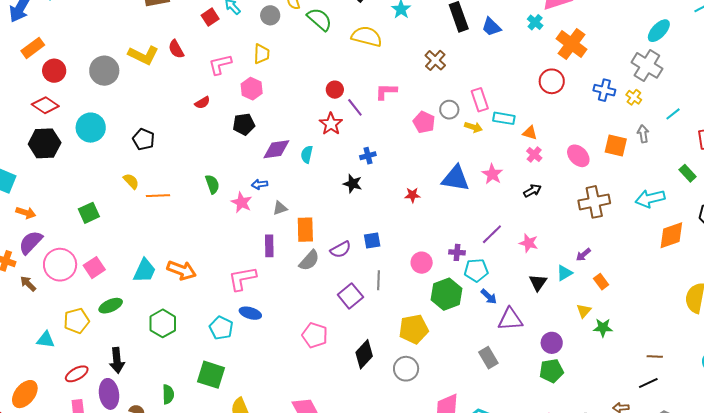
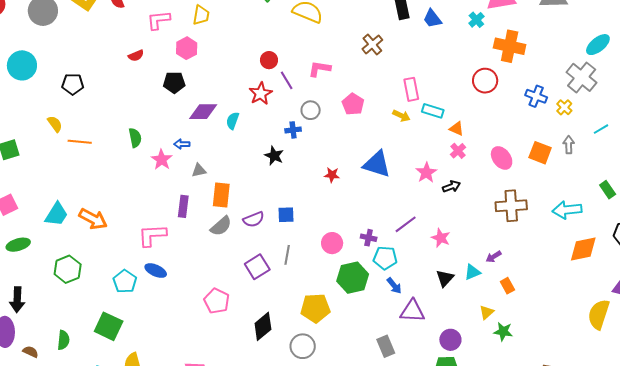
orange cross: (572, 44) -> (510, 46), turned -32
gray circle: (449, 110) -> (311, 110), moved
black pentagon: (144, 139) -> (73, 84), turned -30
pink star: (492, 174) -> (426, 173), moved

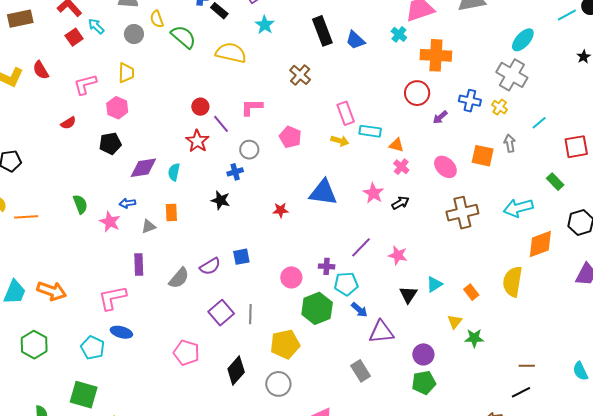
orange rectangle: (221, 195) -> (171, 212), moved, size x0.7
gray line: (287, 255) -> (250, 314), moved
purple arrow: (494, 257) -> (440, 117), moved
yellow semicircle: (599, 314) -> (513, 282), moved

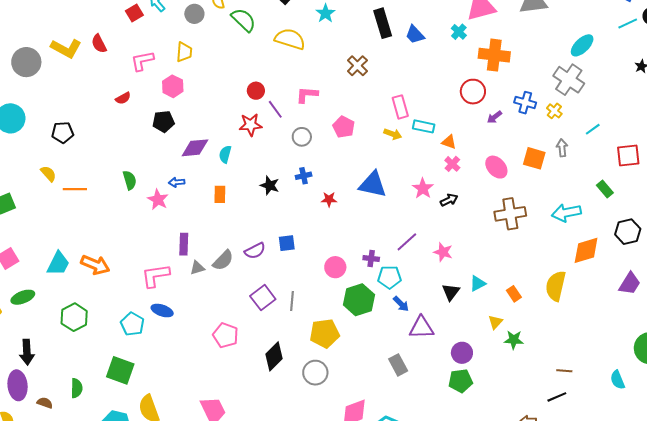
red star: (197, 141) -> (251, 125), turned 30
blue cross: (235, 172) -> (304, 176), moved
gray triangle: (148, 226) -> (197, 268), moved

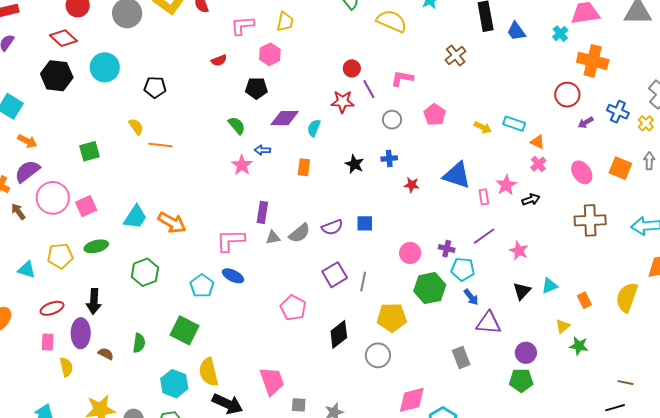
pink rectangle: (400, 107) -> (484, 197), moved, size x0.7
green semicircle: (130, 180) -> (237, 125), moved, turned -30

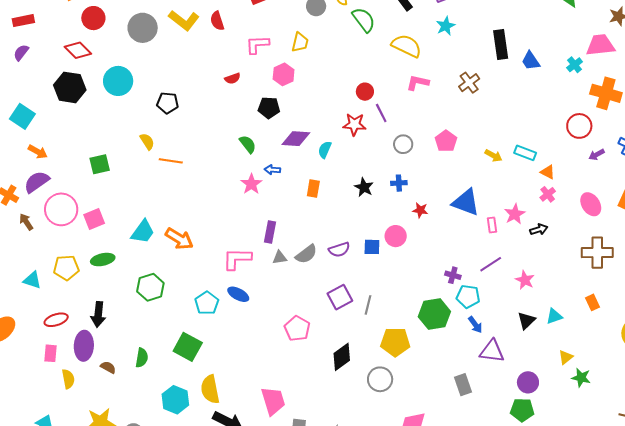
pink L-shape: (402, 78) -> (418, 83), moved
pink circle: (410, 253) -> (396, 236), moved
orange rectangle: (584, 300) -> (592, 302), moved

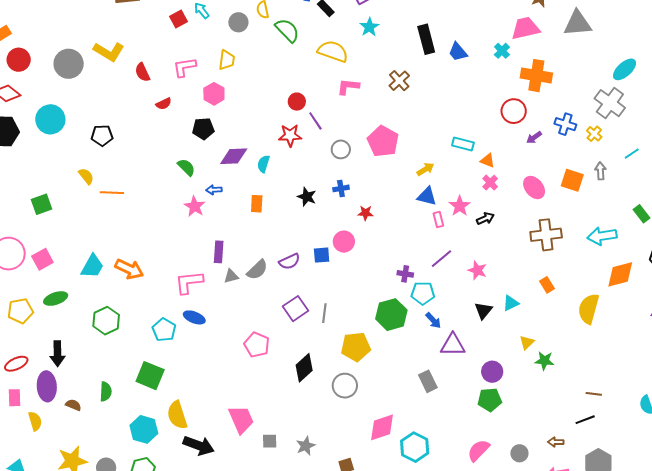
red semicircle: (217, 21) -> (142, 72), moved
pink pentagon: (446, 141) -> (383, 141), size x1.4
yellow arrow: (493, 156) -> (425, 169), moved, turned -54
blue triangle: (466, 202) -> (427, 196), moved, size x0.7

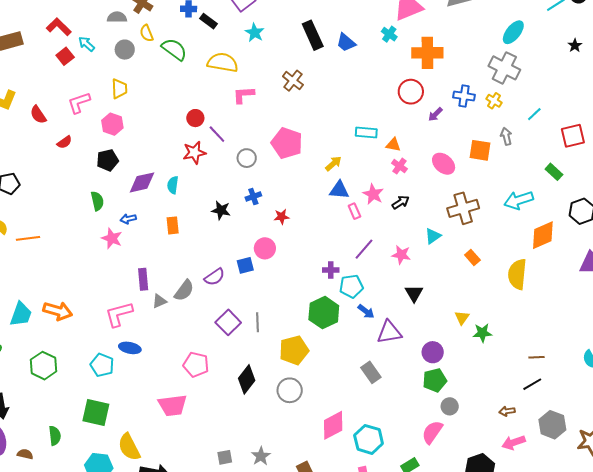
green semicircle: (186, 167) -> (97, 201), turned 42
cyan triangle: (511, 303) -> (433, 236), moved
pink trapezoid: (241, 419) -> (173, 405), moved, turned 116
gray circle: (519, 453) -> (450, 406), moved

